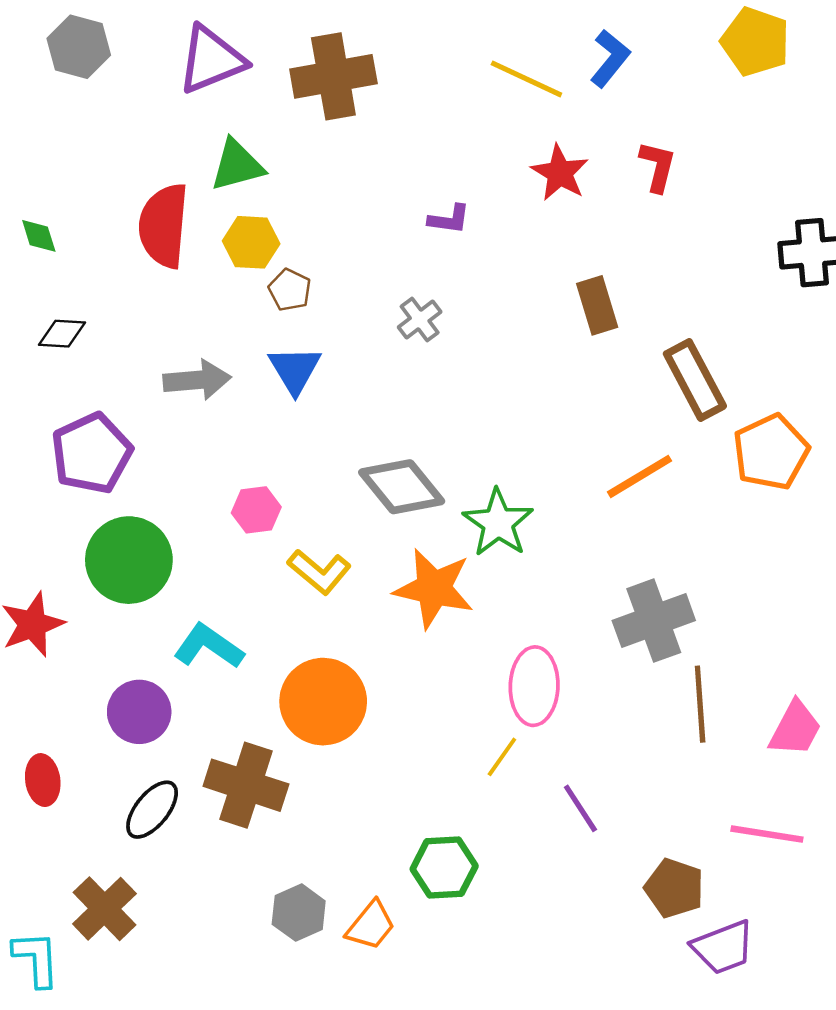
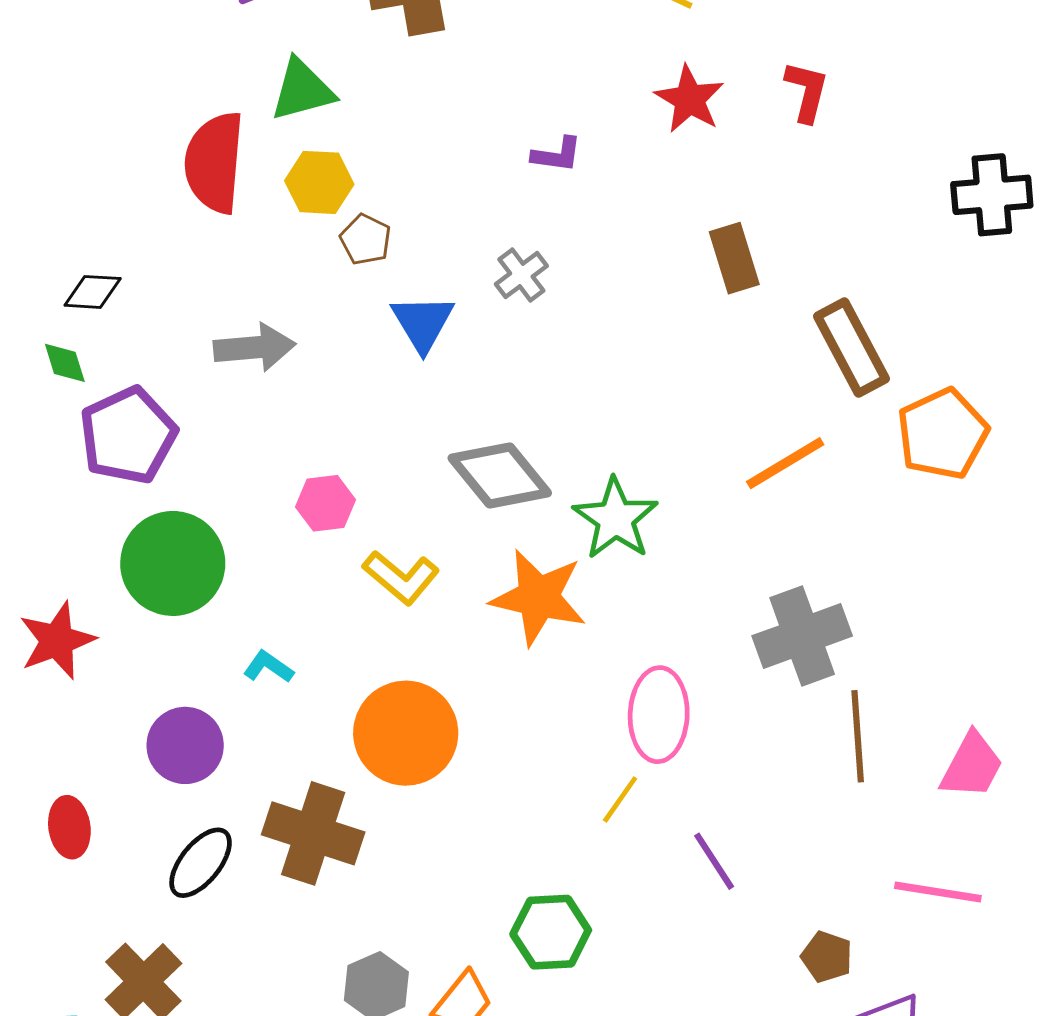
green diamond: (39, 236) -> (65, 363), moved
blue triangle: (295, 370) -> (423, 323), moved
cyan L-shape: (209, 646) -> (268, 667), size x0.6
brown pentagon: (674, 888) -> (827, 957), size x0.7

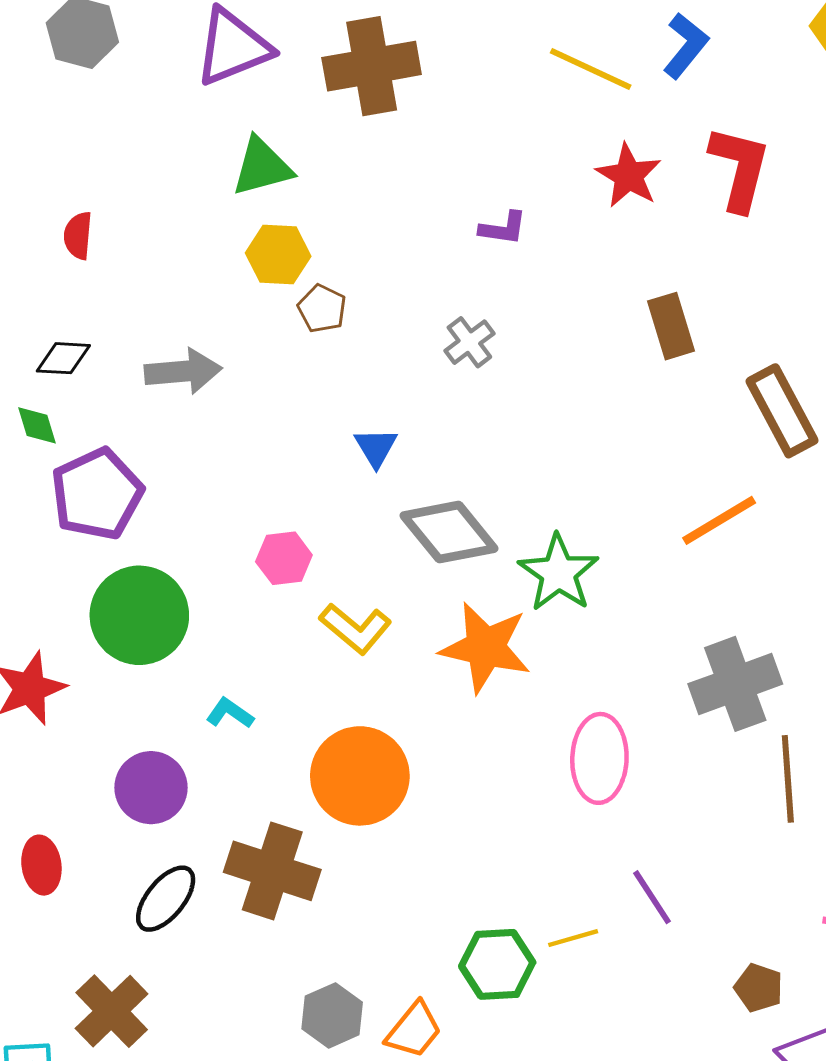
red L-shape: (807, 91) -> (740, 168), size x1.5
red semicircle: (214, 162) -> (78, 236), moved, size x0.5
blue triangle: (423, 323) -> (376, 447), moved, size x0.7
gray arrow: (255, 348) -> (183, 371), moved
yellow line: (620, 799) -> (573, 938), moved, turned 39

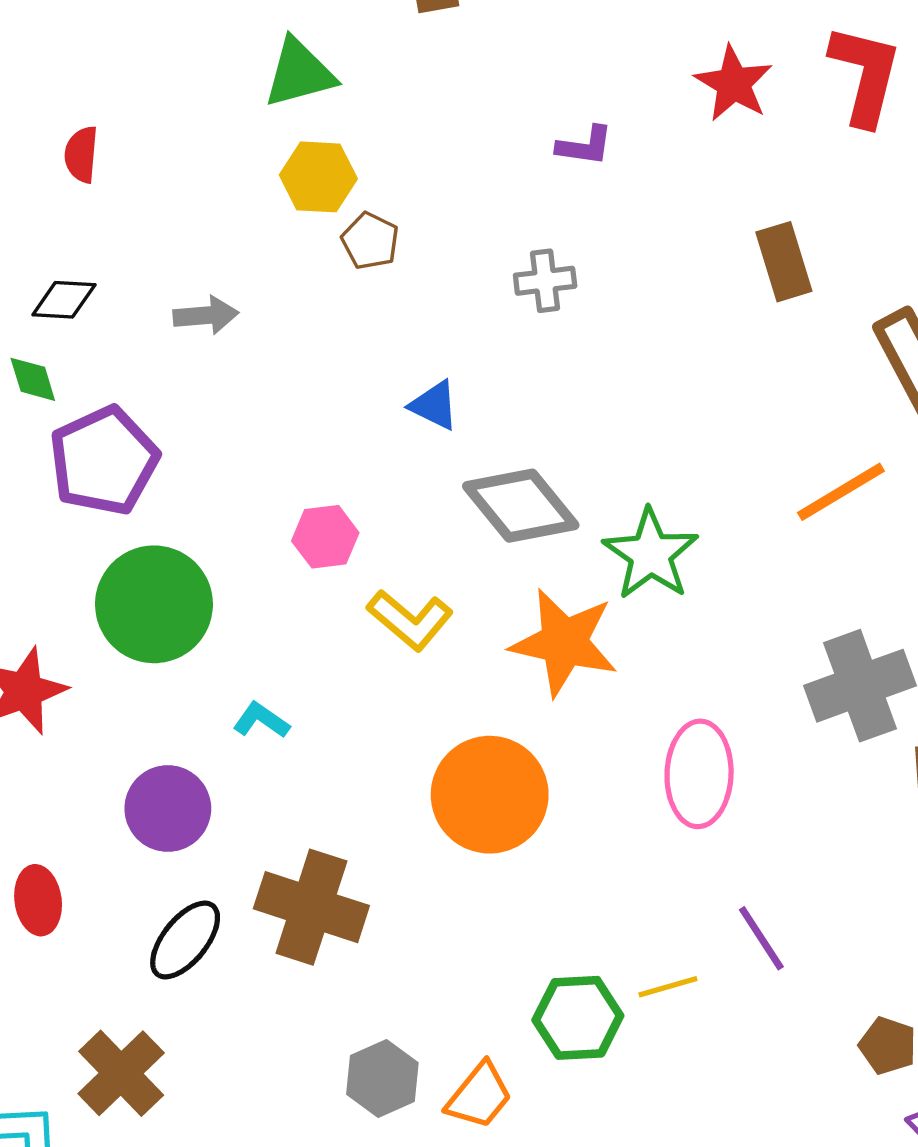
gray cross: (469, 342) -> (545, 281), turned 30
gray arrow: (183, 371) -> (206, 315), size x0.7
blue triangle: (376, 447) -> (434, 405), turned -33
orange circle: (360, 776) -> (490, 795), moved

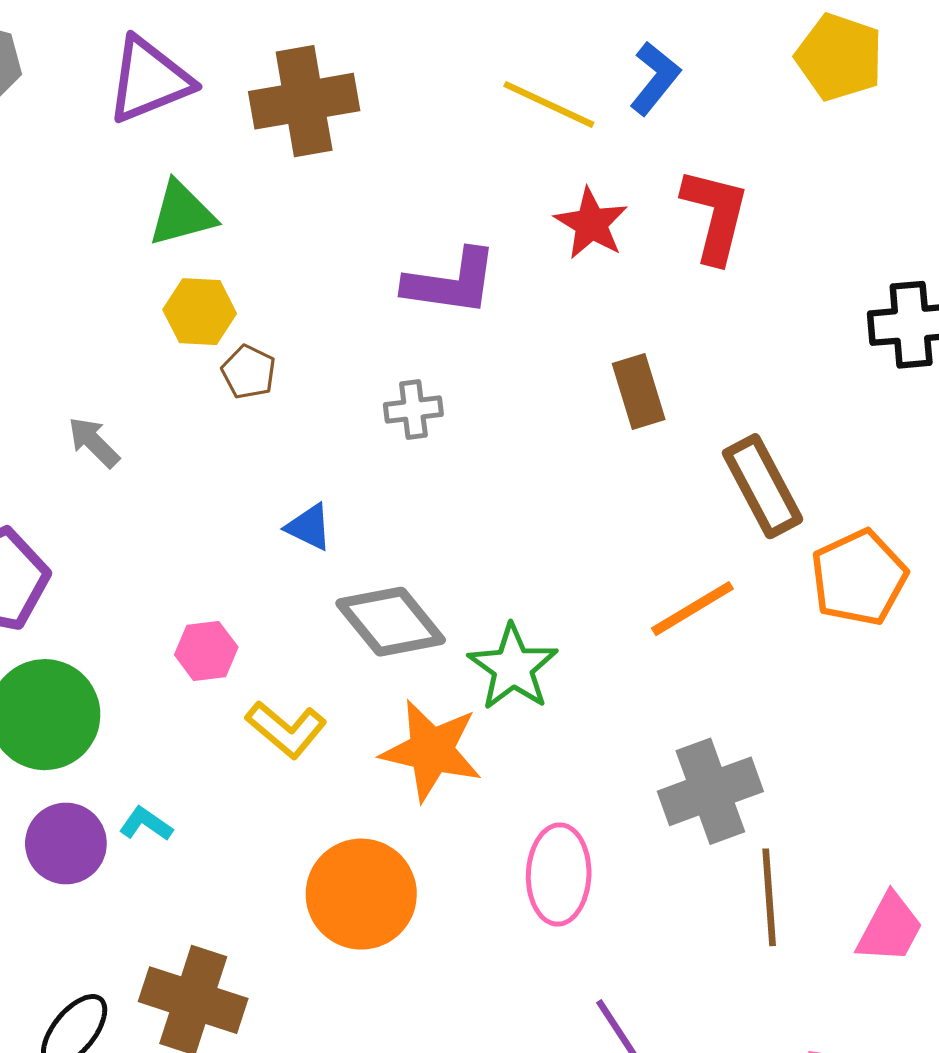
purple L-shape: (585, 146) -> (451, 282), size x1.8
gray arrow: (206, 315) -> (94, 442), turned -130
purple circle: (168, 809) -> (66, 843), moved

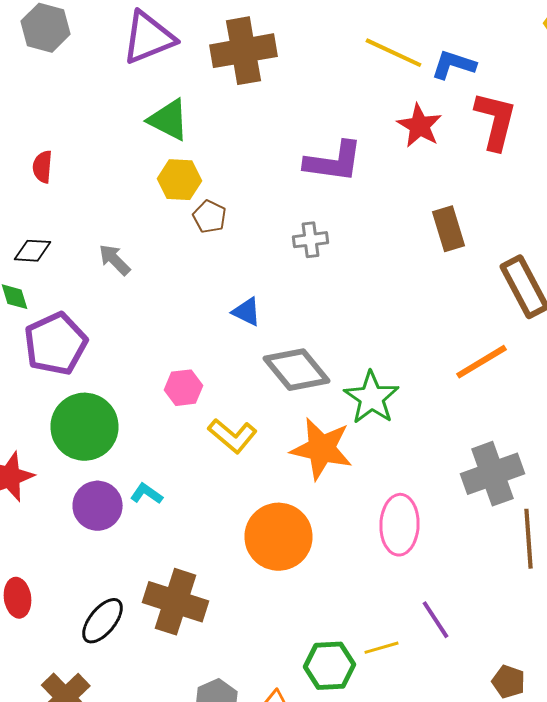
blue L-shape: (655, 78) -> (454, 65), moved, turned -111
green triangle: (182, 214) -> (168, 120), turned 42

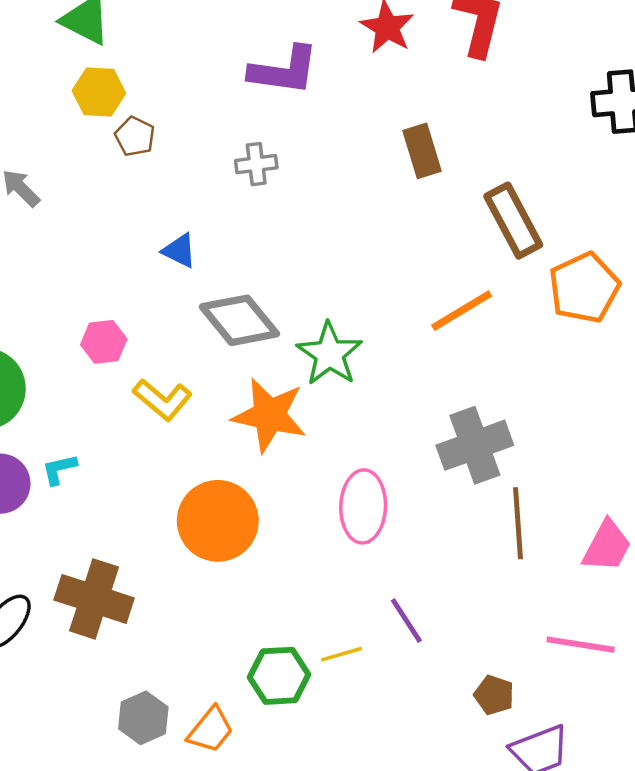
cyan L-shape: (146, 494) -> (59, 469), turned -48

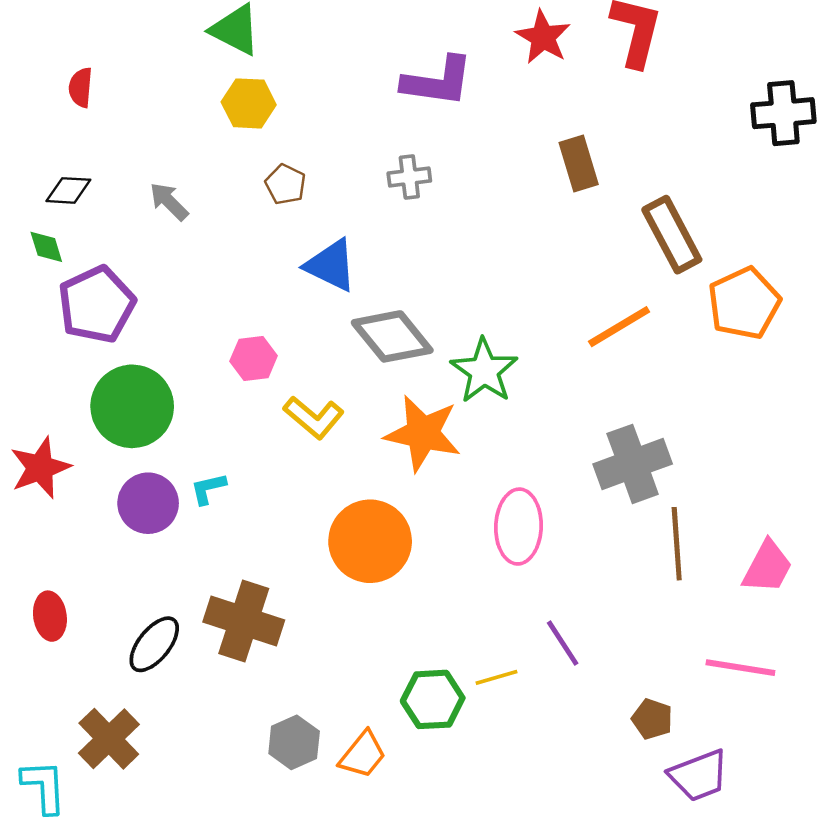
brown pentagon: (135, 136) -> (285, 184), moved
blue triangle: (179, 251) -> (331, 265), size x1.5

